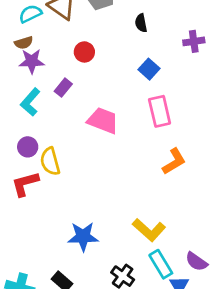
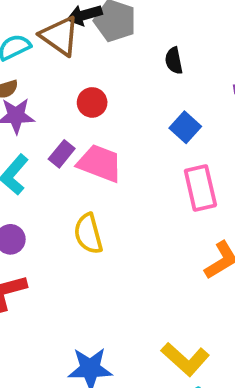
pink trapezoid: (103, 121) -> (100, 163), moved
yellow semicircle: (50, 161) -> (88, 234), moved

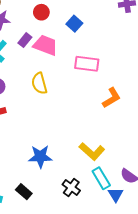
blue square: (185, 127) -> (74, 24), moved
pink rectangle: (200, 188) -> (87, 64), moved, turned -70

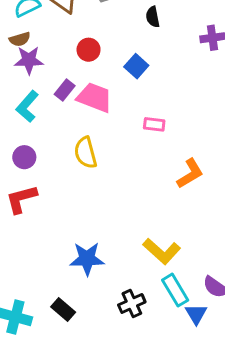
pink rectangle: (87, 64) -> (154, 124), size x0.6
black cross: (71, 188) -> (132, 304), turned 30

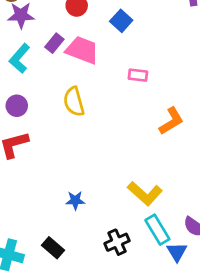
blue star: (87, 259) -> (75, 200), size x0.6

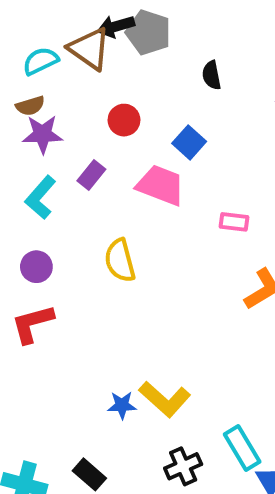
pink trapezoid: (82, 50) -> (161, 185), moved
pink rectangle: (138, 75) -> (234, 222), moved
yellow L-shape: (145, 193) -> (165, 399), moved

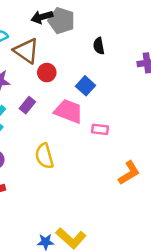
brown triangle: (89, 49) -> (26, 51), moved
pink rectangle: (234, 222) -> (100, 129), moved

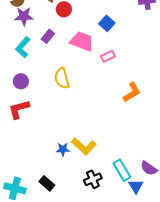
blue square: (85, 86) -> (107, 23), moved
pink rectangle: (100, 129) -> (108, 56), turned -32

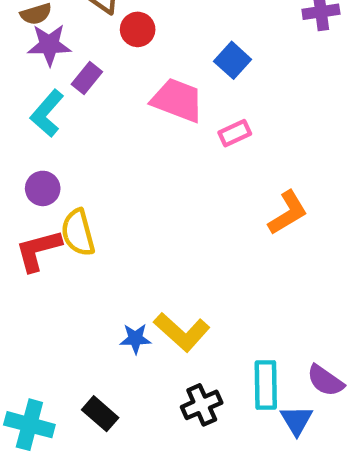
purple rectangle: (48, 36) -> (87, 78), moved
yellow semicircle: (62, 78) -> (78, 233), moved
cyan rectangle: (122, 170) -> (266, 385), turned 30

